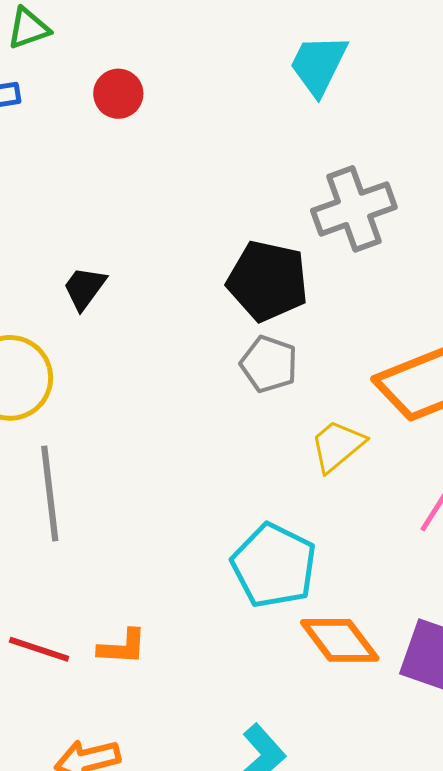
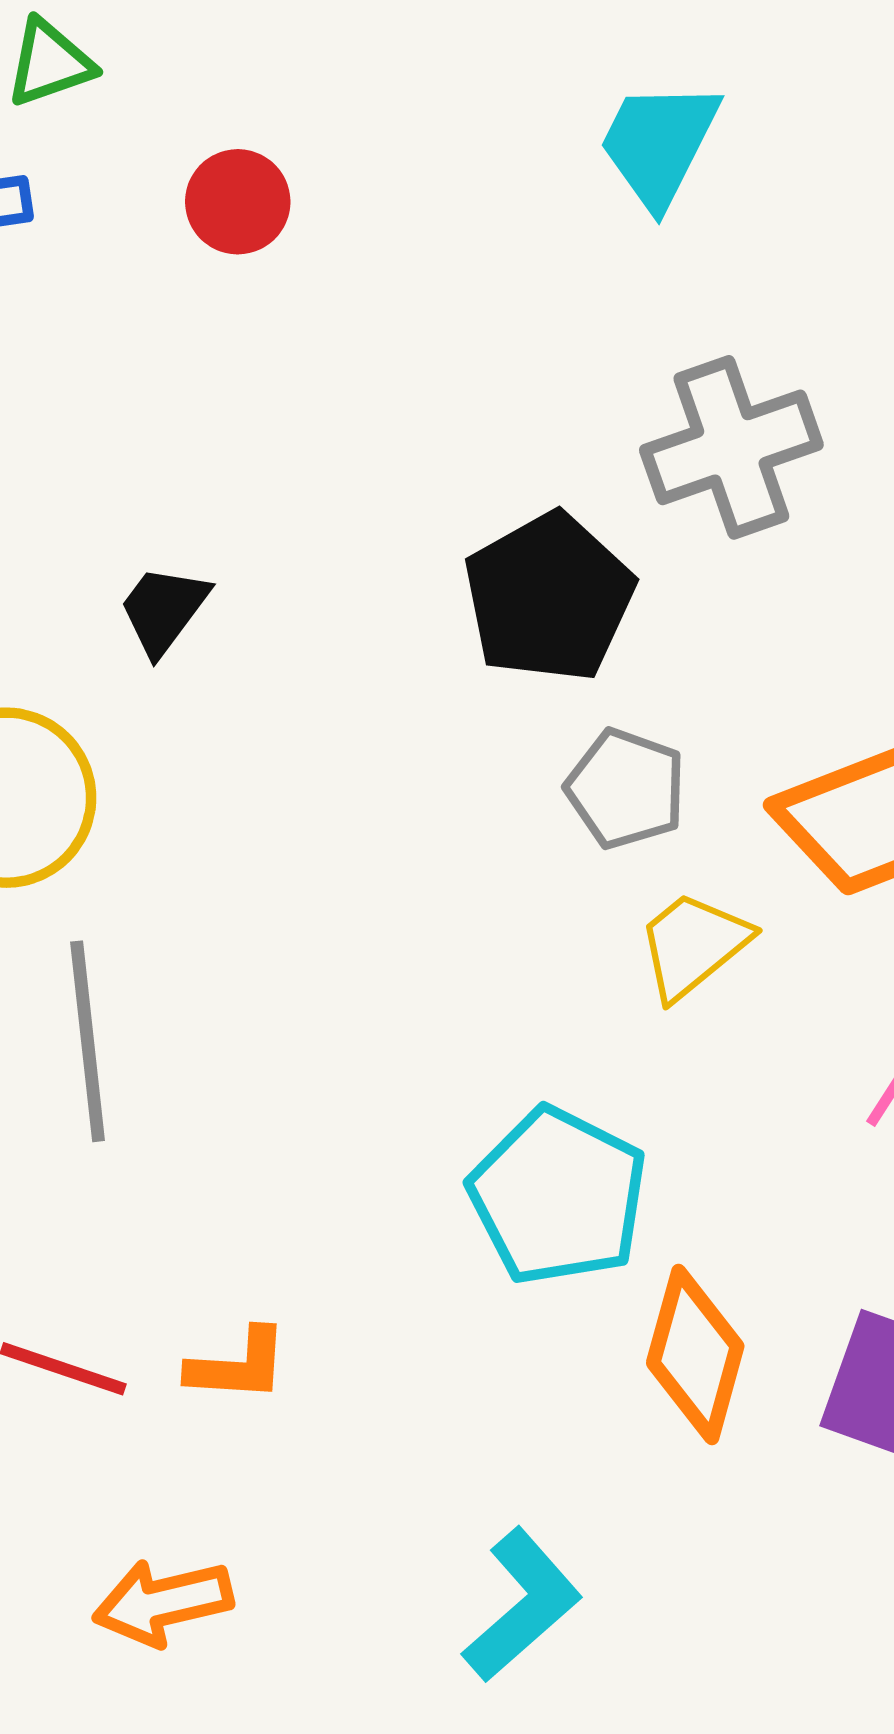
black pentagon: (268, 281) -> (549, 597), turned 30
gray pentagon: (269, 364) -> (626, 789), moved
orange diamond: (340, 640) -> (695, 1355), turned 52

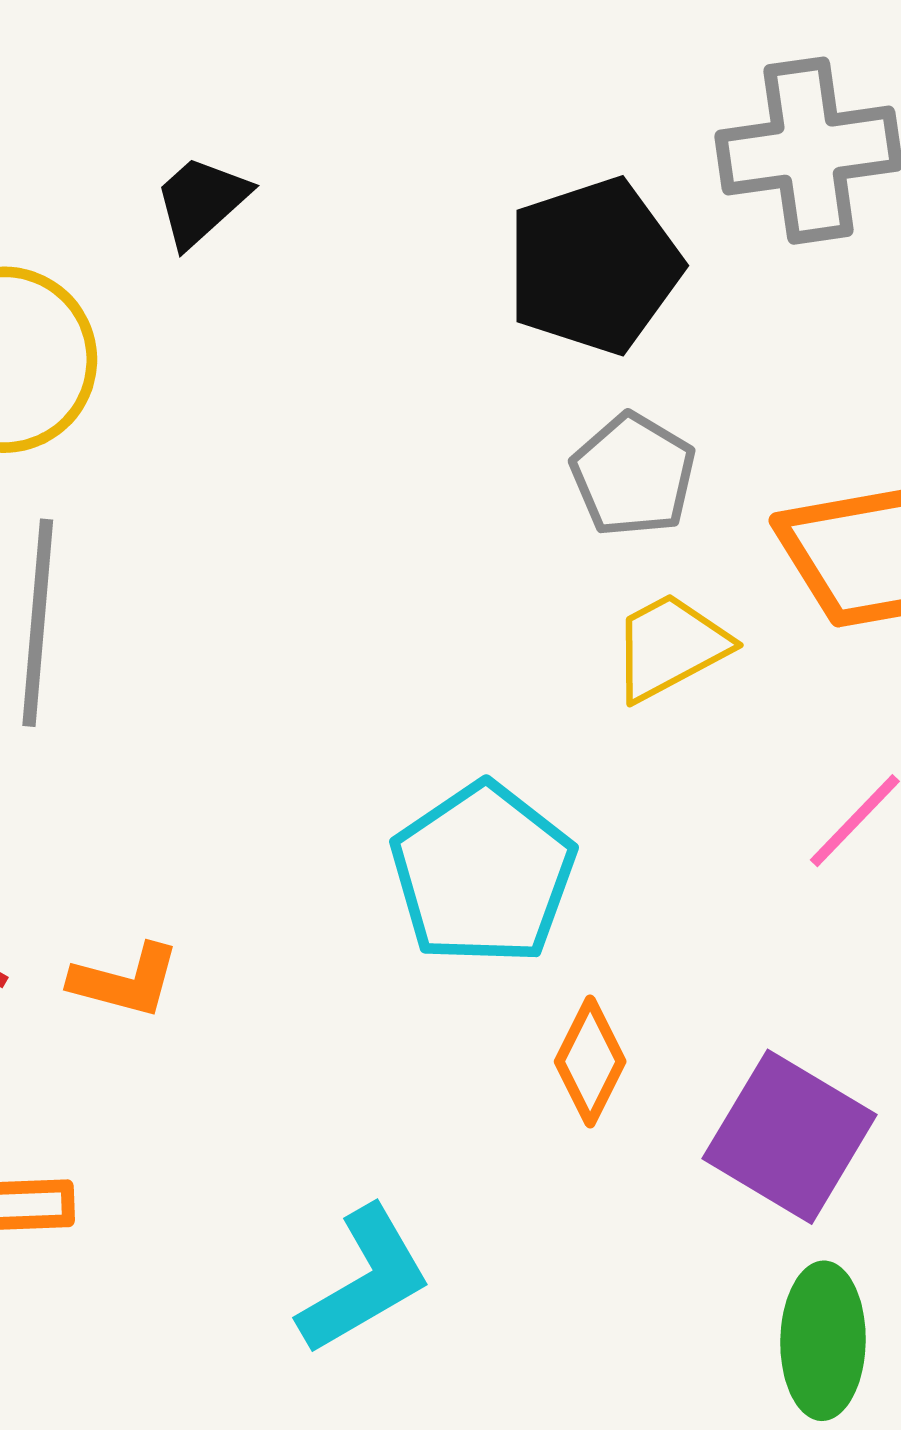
orange diamond: (695, 1355) -> (590, 1062), size x0.7

